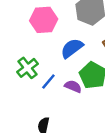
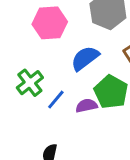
purple semicircle: (73, 86) -> (87, 106), turned -35

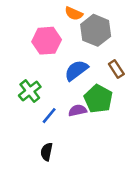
blue line: (56, 100) -> (49, 116), moved

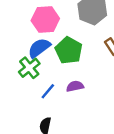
blue semicircle: (76, 70) -> (39, 48), moved
green pentagon: (98, 99) -> (69, 50), moved

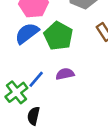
green cross: (29, 68) -> (16, 92), moved

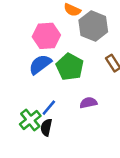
purple semicircle: (65, 74) -> (88, 103), moved
black semicircle: (33, 116) -> (46, 127), moved

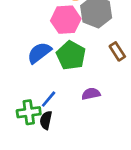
pink hexagon: (46, 36) -> (66, 20), moved
green cross: (30, 120) -> (29, 112), turned 30

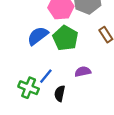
green cross: (29, 112) -> (29, 88), turned 30
black semicircle: (46, 120) -> (60, 93), moved

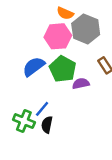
purple semicircle: (83, 72) -> (81, 83), moved
black semicircle: (60, 93) -> (47, 125), moved

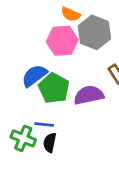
green pentagon: (63, 69) -> (54, 88), moved
purple semicircle: (81, 83) -> (89, 95), size x1.5
blue line: (42, 109) -> (44, 124), turned 56

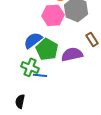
green cross: (23, 138) -> (30, 67), moved
black semicircle: (50, 143) -> (20, 101), moved

